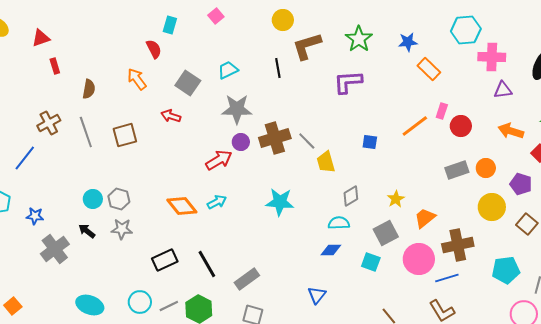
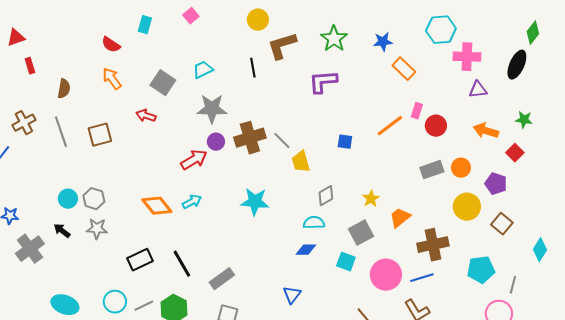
red semicircle: (154, 49) -> (111, 45), moved, turned 150
pink circle: (419, 259) -> (386, 275), moved

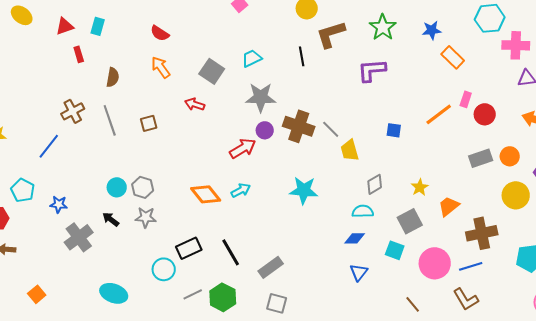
cyan rectangle: (145, 25) -> (98, 26), moved
brown square: (100, 135) -> (149, 123), size x0.7
brown cross: (250, 138) -> (299, 126), turned 36
blue triangle: (292, 295) -> (359, 272), moved
cyan circle: (115, 302) -> (164, 269), moved

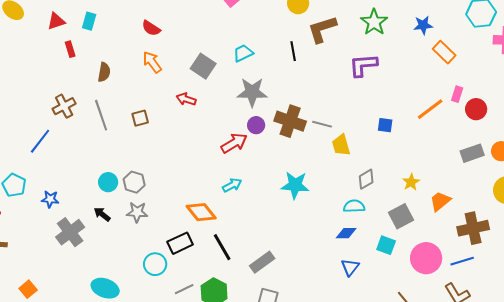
gray line: (331, 129) -> (322, 124), turned -30
orange diamond: (206, 194) -> (201, 212), moved

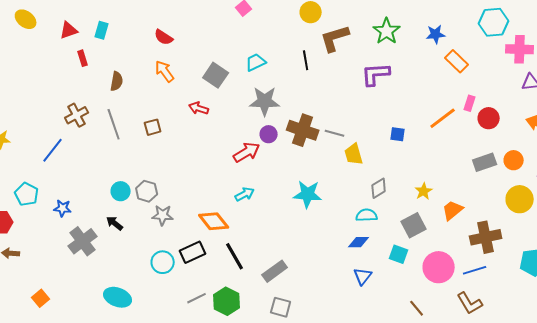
gray star: (137, 212) -> (163, 215), moved
cyan circle: (155, 264) -> (163, 262), moved

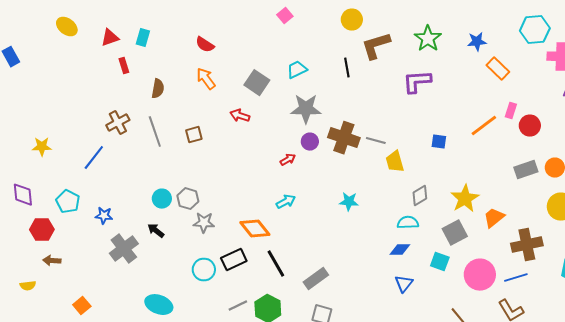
red arrow: (247, 152) -> (288, 160), size x0.6
yellow star: (424, 191) -> (465, 199), size x1.6
cyan star: (308, 194) -> (349, 202), size x0.7

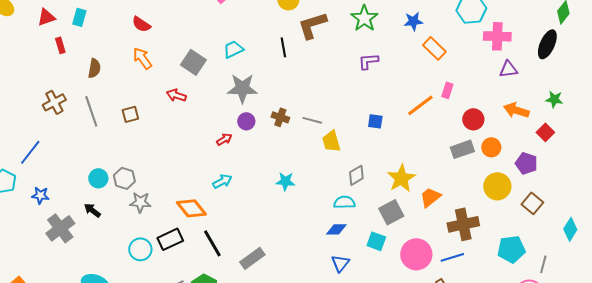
purple L-shape: (417, 82) -> (368, 61), moved, size x0.7
red circle: (530, 126) -> (473, 119), moved
brown cross: (344, 138) -> (280, 117), size x0.6
blue line: (94, 158) -> (30, 152), moved

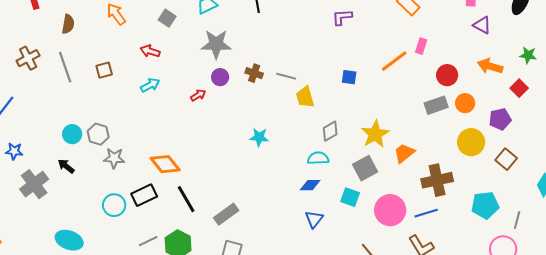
gray square: (193, 62) -> (167, 18), size x0.7
purple triangle: (508, 69) -> (482, 25), turned 36
purple pentagon: (526, 163) -> (500, 119), turned -30
cyan arrow: (222, 181) -> (150, 85), moved

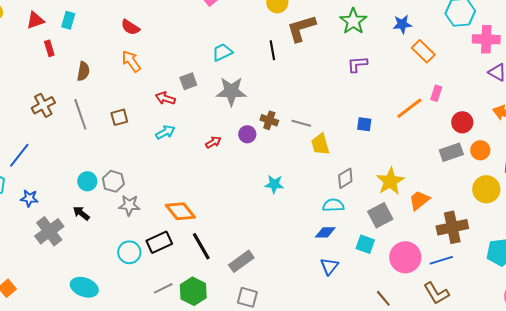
gray square: (167, 18) -> (188, 81), moved, turned 36
purple circle: (220, 77) -> (247, 134), moved

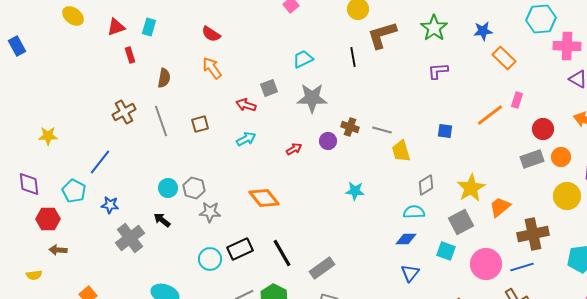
orange diamond: (180, 211) -> (264, 198), moved

